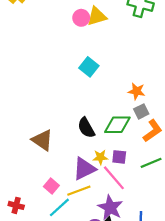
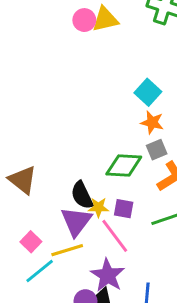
cyan square: (89, 67) -> (148, 92), moved
black semicircle: (86, 128) -> (82, 195), moved
purple triangle: (84, 169) -> (76, 221), turned -30

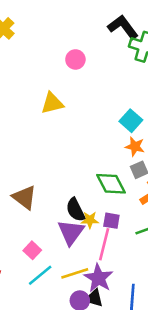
yellow triangle: (105, 19) -> (52, 103), moved
green diamond: (124, 165) -> (111, 184), turned 60
pink line: (115, 236) -> (104, 244), turned 52
yellow line: (67, 250) -> (75, 273), moved

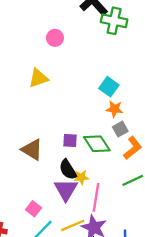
brown triangle: (24, 197) -> (32, 150), moved
purple square: (111, 221) -> (70, 141), moved

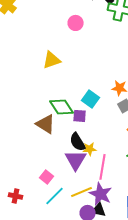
pink circle: (55, 38) -> (76, 23), moved
cyan square: (109, 87) -> (91, 99), moved
green diamond: (97, 144) -> (62, 107), moved

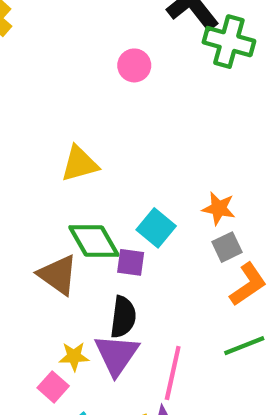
yellow triangle: (52, 60) -> (79, 164), moved
black semicircle: (78, 142) -> (123, 317), turned -144
yellow star: (90, 149) -> (74, 356), moved

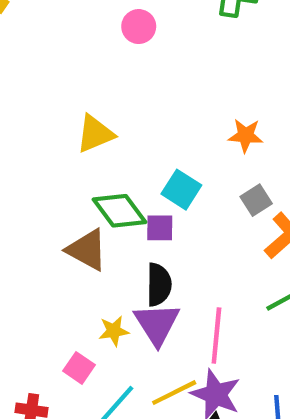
orange star: (219, 208) -> (246, 135), moved
pink square: (53, 387) -> (79, 368), moved

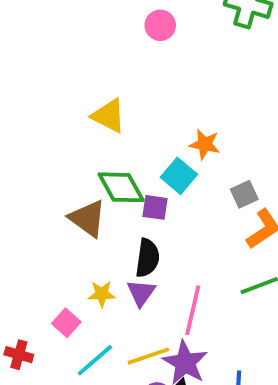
yellow triangle: (95, 134) -> (109, 116), turned 42
orange star: (246, 135) -> (205, 144), moved
purple triangle: (157, 324) -> (141, 293), size x0.7

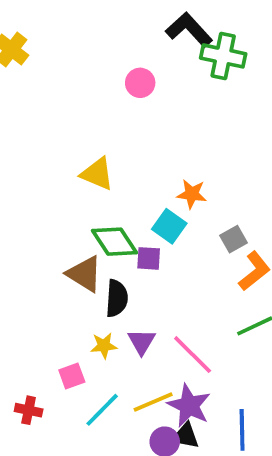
black semicircle: (147, 258) -> (117, 298), moved
pink line: (193, 310) -> (193, 355), turned -54
pink square: (66, 323) -> (72, 376), turned 32

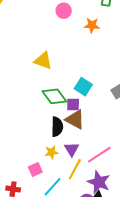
orange star: (192, 194) -> (92, 25), moved
brown triangle: (84, 274) -> (75, 120), moved
pink line: (193, 355) -> (99, 155), turned -75
yellow line: (153, 402) -> (75, 169), moved, turned -35

